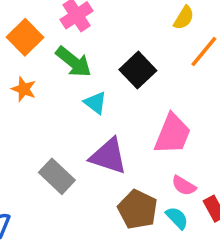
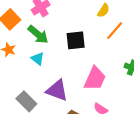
black square: (138, 70) -> (76, 40), turned 36
cyan triangle: (95, 103) -> (38, 59), moved

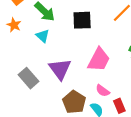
purple triangle: (57, 90) -> (60, 69), turned 30

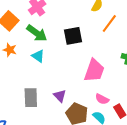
purple triangle: (60, 69) -> (60, 96), moved, size x0.6
gray rectangle: (29, 78) -> (31, 98), turned 48

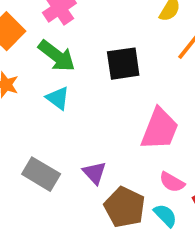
gray rectangle: (31, 98) -> (41, 174), turned -60

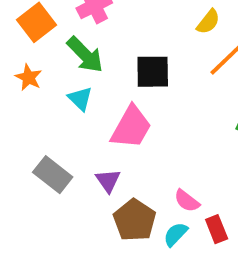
pink trapezoid: (160, 129) -> (131, 127), moved
cyan semicircle: (165, 215) -> (176, 234), turned -100

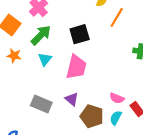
green arrow: (85, 55) -> (41, 35), turned -75
cyan triangle: (80, 99) -> (45, 59), turned 40

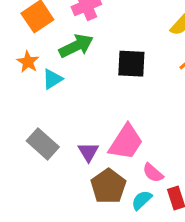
cyan triangle: (45, 59) -> (52, 79), moved
pink trapezoid: (76, 67) -> (126, 142), moved

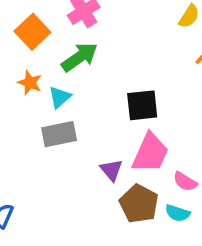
black square: (131, 64) -> (142, 105), moved
gray rectangle: (43, 144) -> (59, 134), moved, turned -44
cyan semicircle: (142, 200) -> (178, 213), turned -110

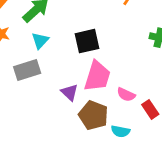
cyan triangle: (60, 97) -> (40, 41), moved
cyan semicircle: (178, 213) -> (120, 131), moved

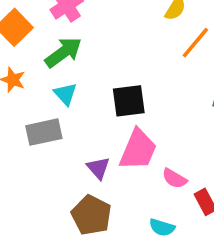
cyan triangle: (40, 41) -> (65, 94), turned -30
brown pentagon: (93, 115) -> (91, 215), moved

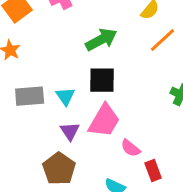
green arrow: (63, 52) -> (101, 40), moved
cyan triangle: (65, 94) -> (65, 96), moved

